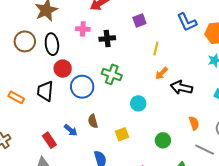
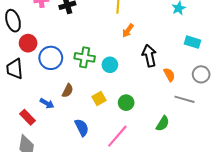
green cross: (112, 74) -> (85, 57), moved
black arrow: (181, 87) -> (149, 56), moved, turned 75
brown semicircle: (93, 121) -> (68, 91), turned -128
green circle: (163, 140) -> (126, 103), moved

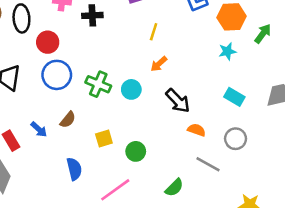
red circle: (28, 43) -> (48, 42), moved
black arrow: (149, 56) -> (178, 101), turned 135
cyan circle: (110, 65) -> (131, 89), moved
orange semicircle: (169, 75) -> (197, 130), turned -56

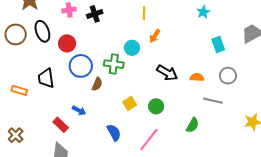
cyan circle: (131, 89) -> (132, 48), moved
cyan rectangle: (234, 97) -> (218, 45), turned 56
black arrow: (178, 101) -> (167, 73), moved
brown semicircle: (68, 120) -> (97, 84), moved

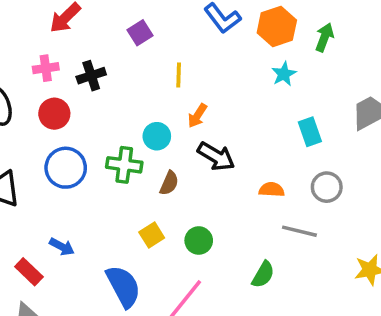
red circle: (67, 43) -> (54, 114), moved
black arrow: (167, 73) -> (216, 156), moved
brown semicircle: (97, 84) -> (169, 183), moved
blue semicircle: (114, 133) -> (123, 286), size x1.4

